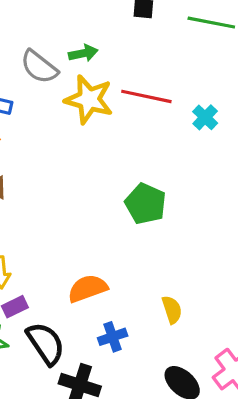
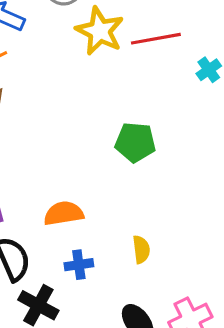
red line: (146, 96) -> (156, 39), turned -33
green pentagon: (146, 204) -> (135, 142), turned -30

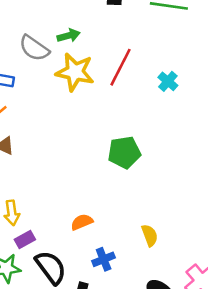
red line: (156, 39) -> (120, 67), turned -39
orange semicircle: (64, 213) -> (82, 222), size x0.7

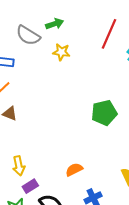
red line: (120, 67) -> (109, 34), moved
yellow star: (75, 72) -> (61, 52), size x0.6

